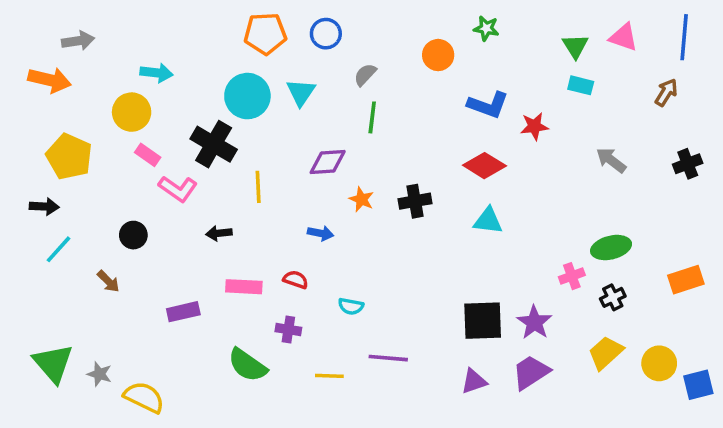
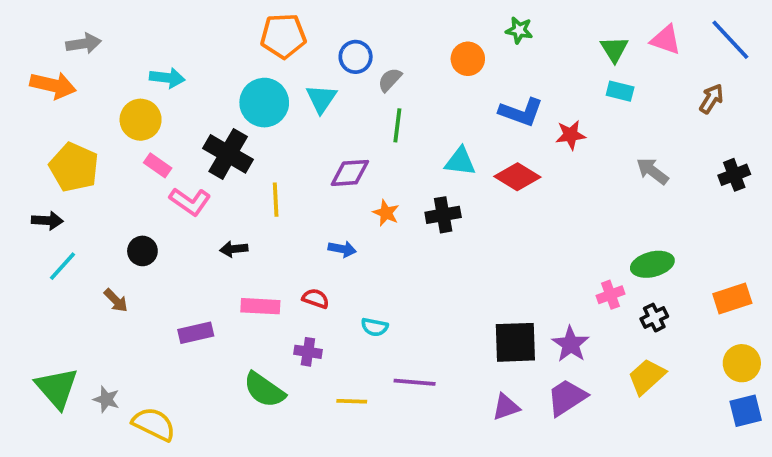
blue circle: (326, 34) -> (356, 57), moved
blue line: (684, 37) -> (730, 40), turned -48
cyan triangle: (488, 221) -> (460, 162), moved
yellow circle: (659, 363) -> (742, 363), moved

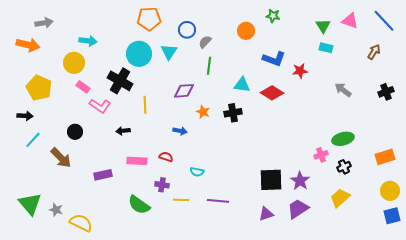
brown arrow: (116, 300) -> (61, 158), size x1.6
yellow line: (352, 401) -> (181, 200), moved

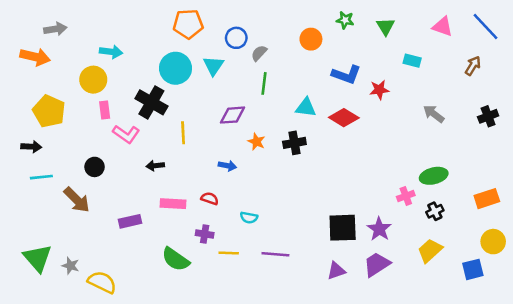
green triangle: (323, 26) -> (386, 26), moved
pink rectangle: (83, 87) -> (105, 110), turned 48
cyan line: (33, 140) -> (41, 177), turned 42
blue square: (392, 216) -> (473, 269), moved

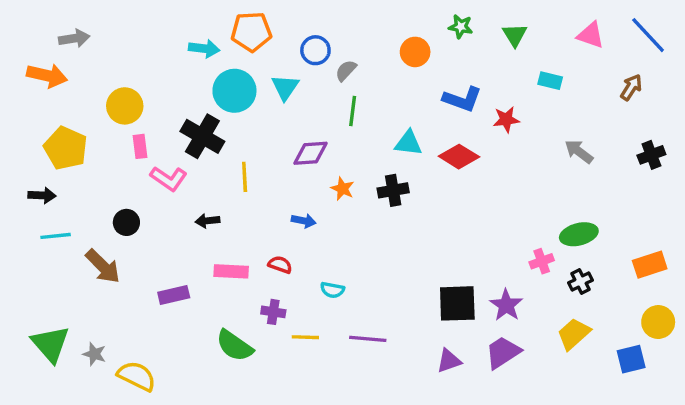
cyan arrow: (111, 52) -> (204, 49), moved

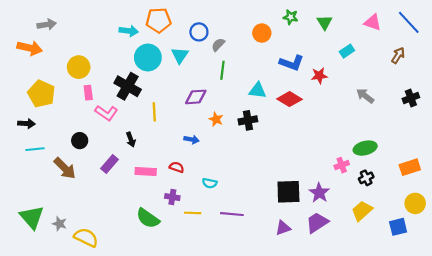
cyan rectangle: (550, 81) -> (347, 51), turned -48
black arrow: (207, 221) -> (131, 140), turned -104
purple rectangle: (174, 295) -> (110, 164), moved, turned -36

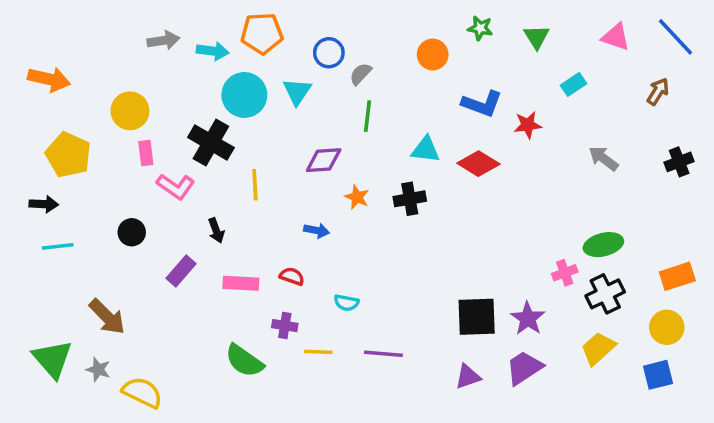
gray arrow: (47, 24) -> (163, 40), moved
brown arrow: (65, 168) -> (107, 317), moved
black cross: (366, 178) -> (605, 294), size x1.5
yellow circle: (415, 203) -> (667, 327), moved

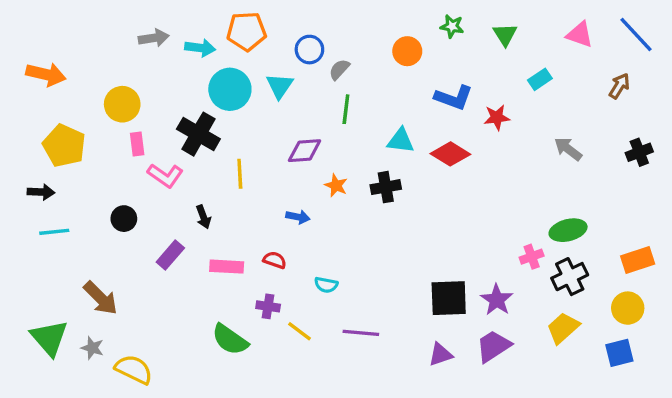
yellow line: (318, 352) -> (300, 331), turned 35

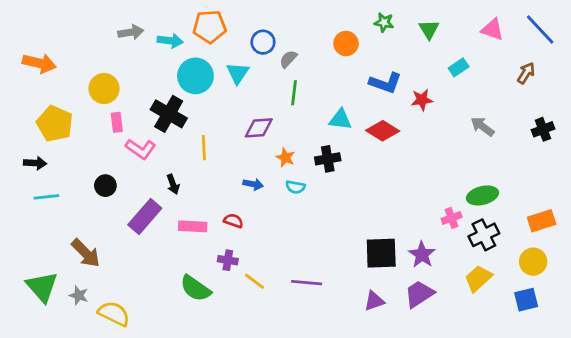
purple rectangle: (170, 255) -> (145, 217), size x1.4
cyan semicircle: (326, 285) -> (295, 187), moved

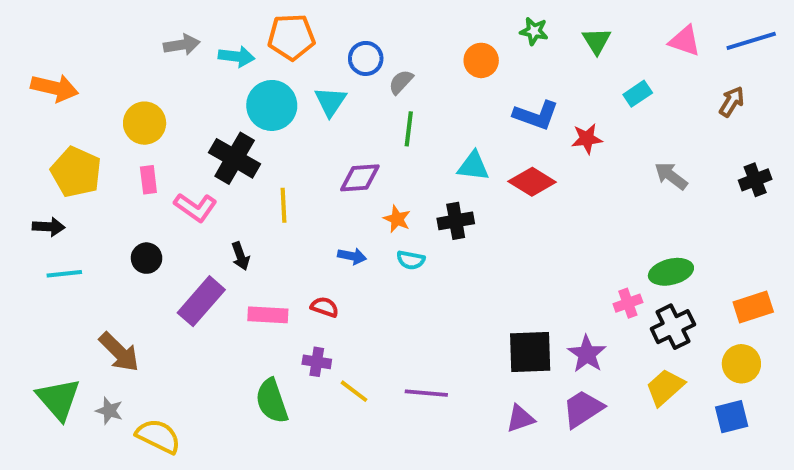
blue line: (540, 29) -> (751, 41), turned -64
pink rectangle: (117, 122) -> (148, 180), moved
green semicircle: (195, 288) -> (272, 401), turned 36

